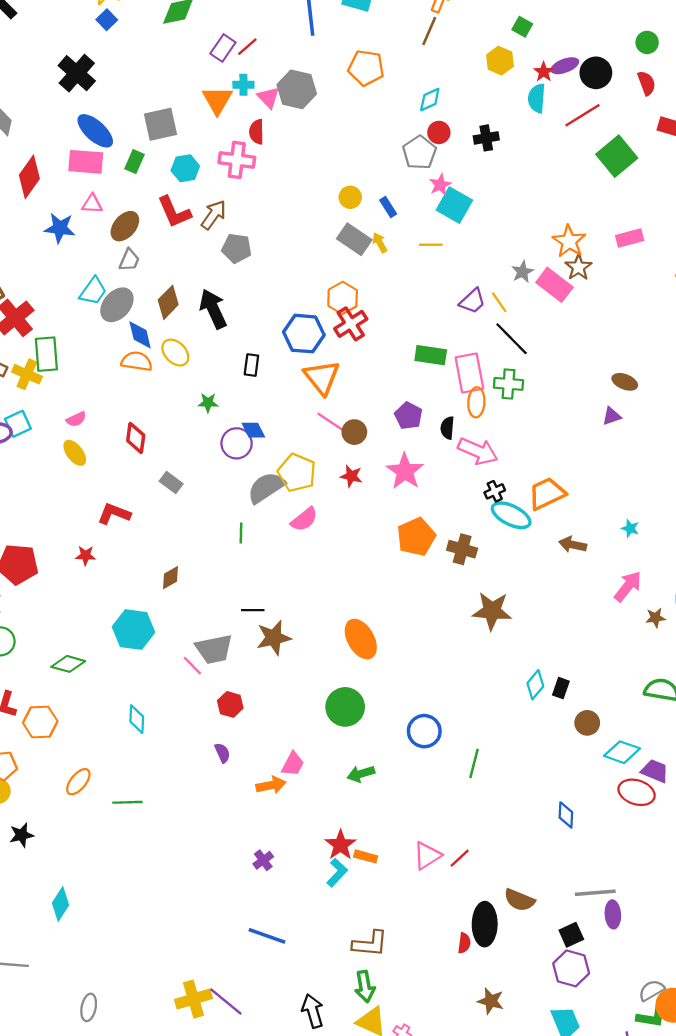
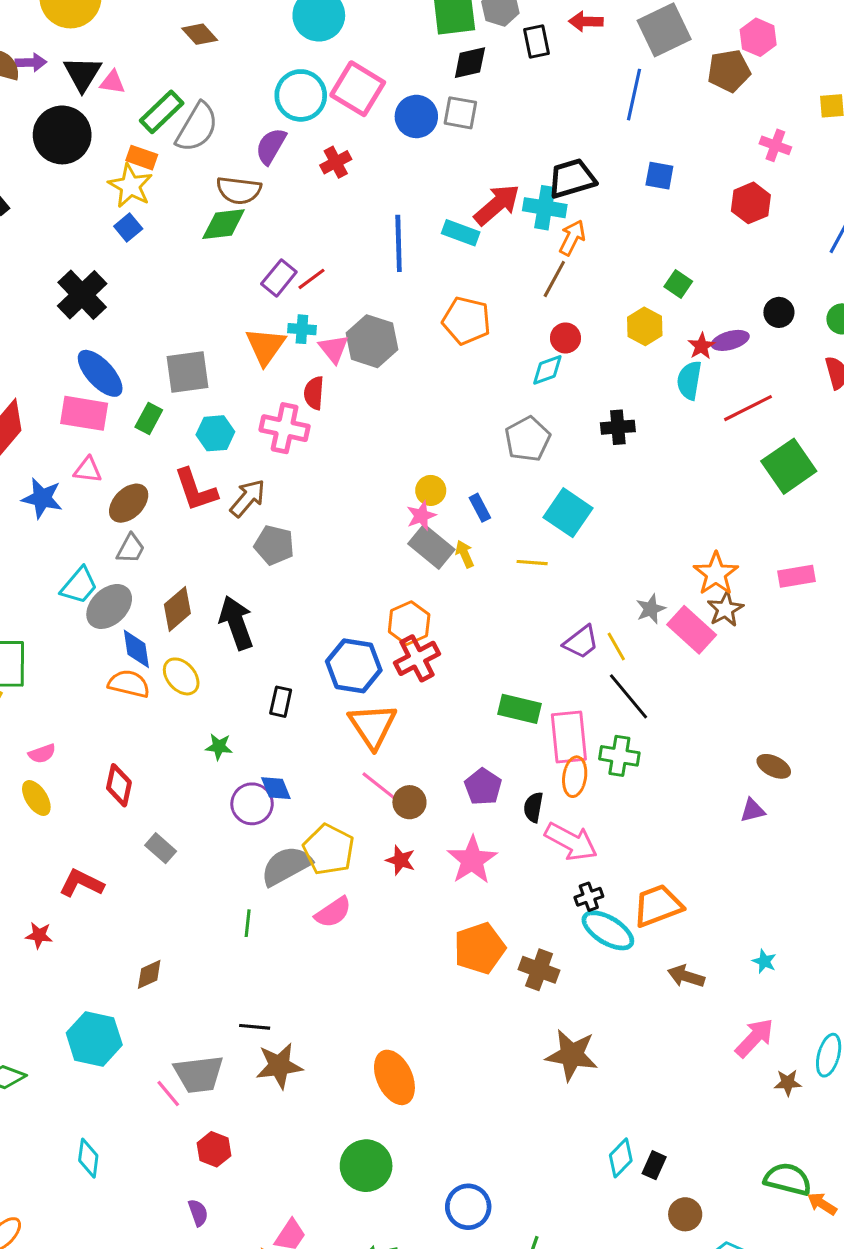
black circle: (596, 73) -> (779, 312), moved, size x0.7
red circle: (439, 132) -> (565, 338), moved
pink star: (440, 185) -> (421, 516), moved

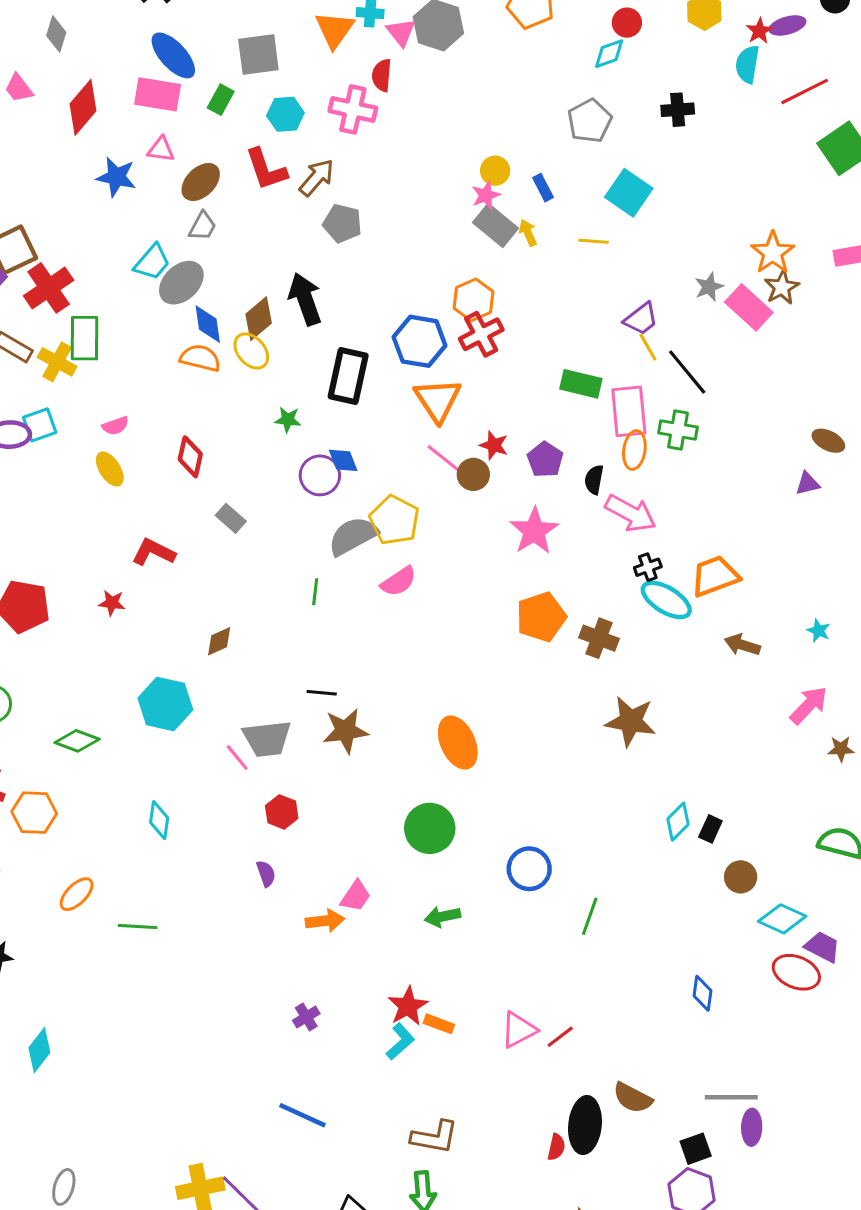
brown diamond: (177, 609) -> (259, 319), moved
yellow line: (616, 647) -> (648, 347), moved
black rectangle: (281, 702) -> (348, 376), size x1.8
red star: (400, 860) -> (494, 445), moved

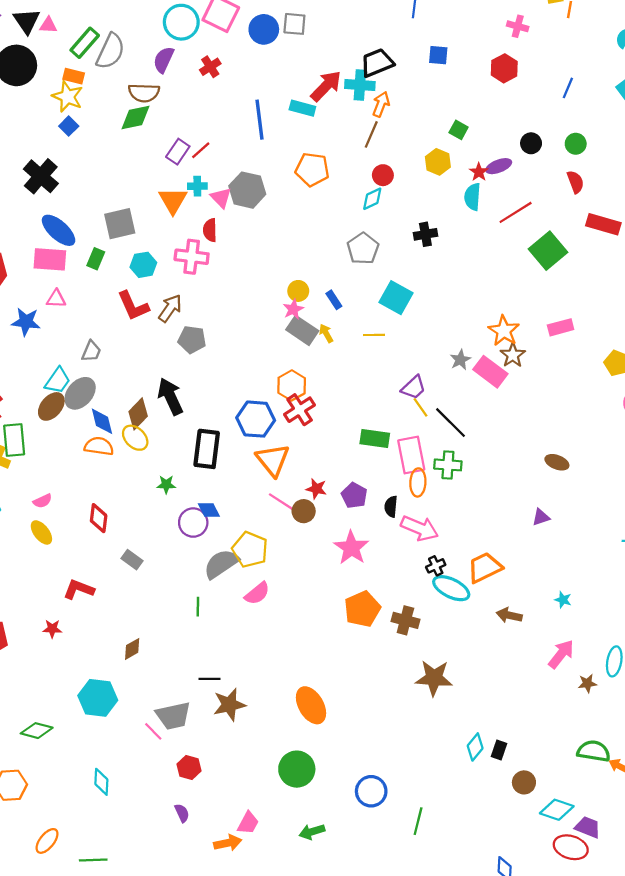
brown ellipse: (201, 182) -> (51, 406), moved
purple triangle: (808, 483) -> (541, 517), moved

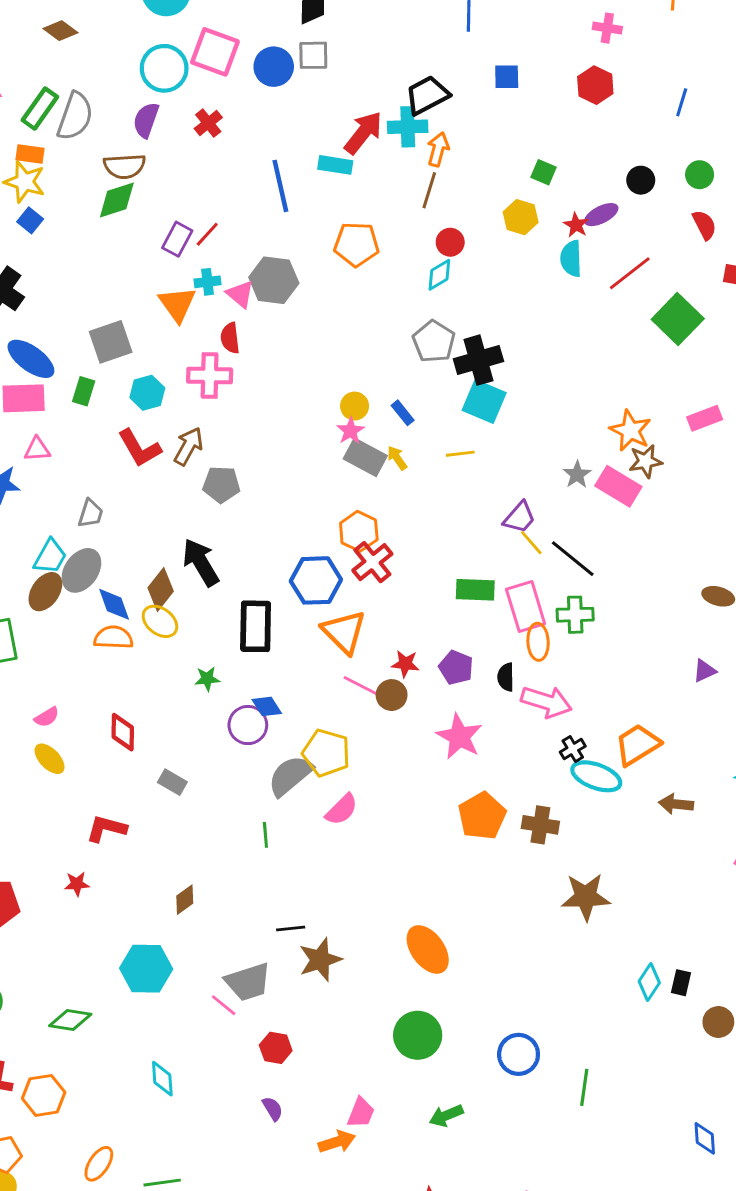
black cross: (425, 234) -> (478, 360), moved, size x1.5
brown star: (513, 355) -> (645, 461), turned 30

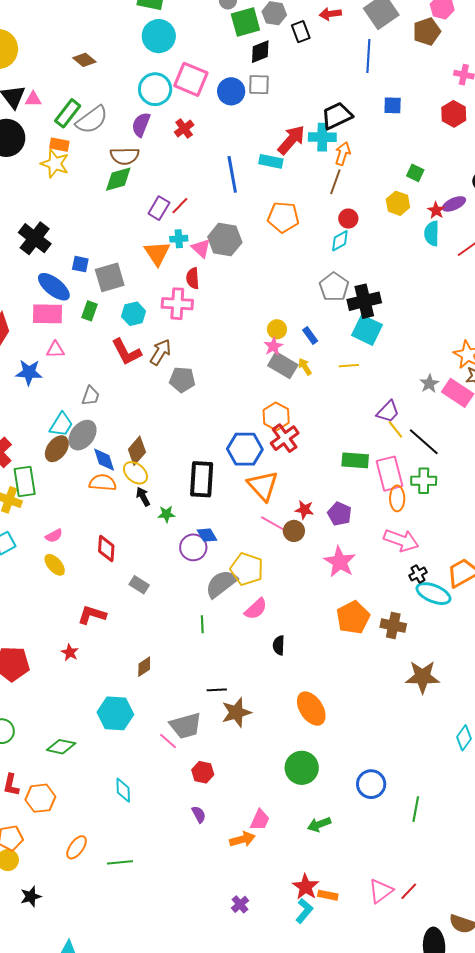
gray semicircle: (75, 116) -> (92, 120), turned 32
blue square: (30, 220) -> (80, 264), moved, turned -30
black arrow: (201, 562) -> (143, 497), moved, size x0.6
black semicircle: (506, 677) -> (279, 645), moved
red star: (77, 884) -> (70, 652), turned 30

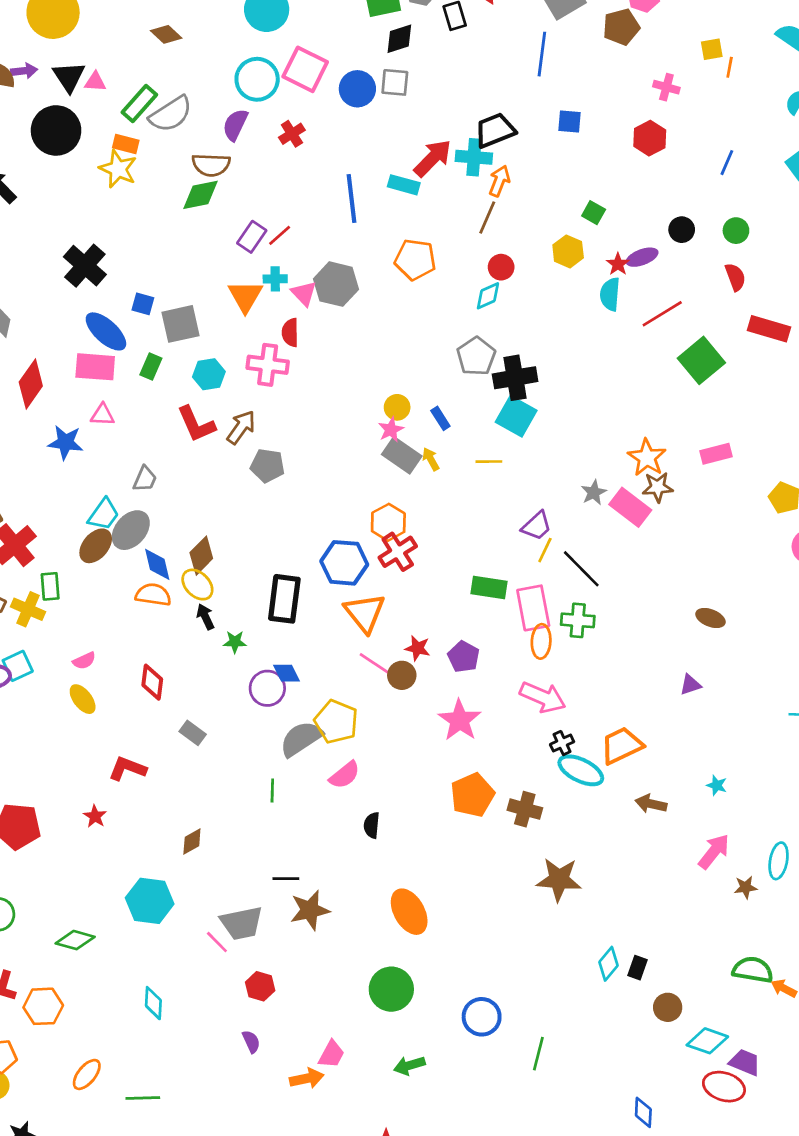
yellow line: (395, 429) -> (545, 550), turned 60
green rectangle: (25, 482) -> (50, 586), size x0.7

